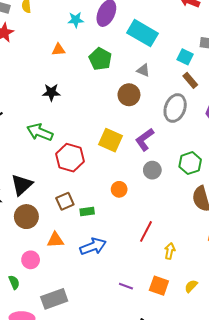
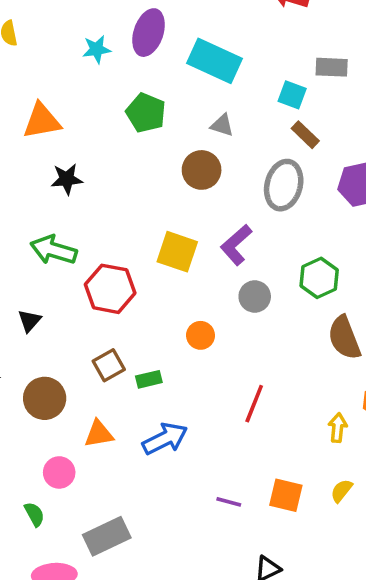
orange triangle: (59, 50) -> (42, 121), moved, size x1.6
black triangle: (22, 185) -> (29, 321), moved, size x0.6
yellow arrow: (170, 251) -> (338, 428), moved

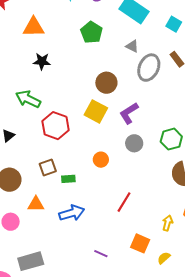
cyan square: (292, 95) -> (174, 24), moved
brown circle: (202, 170) -> (106, 83), moved
gray ellipse: (284, 185) -> (149, 68), moved
orange square: (286, 495) -> (140, 243), moved

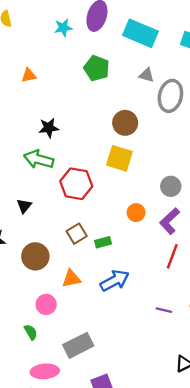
orange triangle: (34, 27) -> (29, 75), size x0.6
black star: (42, 61) -> (49, 128), moved
purple L-shape: (129, 113) -> (170, 221), moved
purple line: (101, 254) -> (164, 310), moved

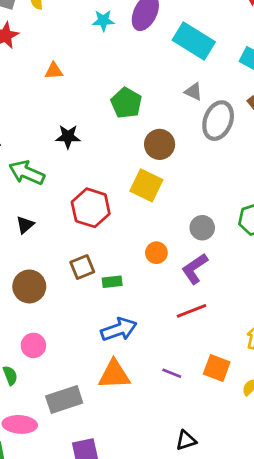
green pentagon: (97, 68) -> (126, 103), moved
green arrow: (39, 159) -> (27, 173), moved
red line: (172, 256) -> (191, 311), turned 40
orange triangle: (71, 279) -> (114, 375), moved, size x1.4

